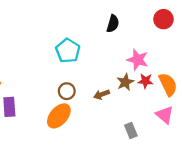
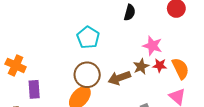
brown circle: (67, 91) -> (87, 75), size x1.6
brown arrow: (102, 95) -> (119, 78), size x1.5

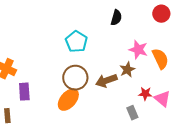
red star: (160, 65) -> (145, 94), moved
orange semicircle: (180, 69) -> (160, 59), moved

